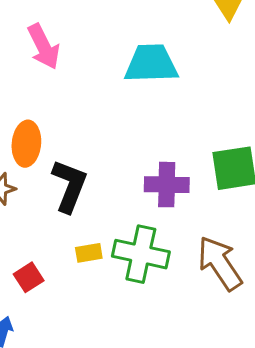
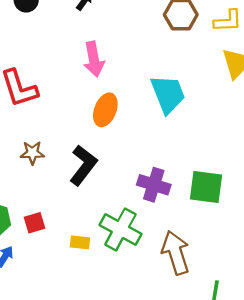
cyan trapezoid: (151, 64) -> (168, 94), turned 54
orange ellipse: (26, 144) -> (105, 110), moved
yellow rectangle: (89, 253) -> (80, 242), moved

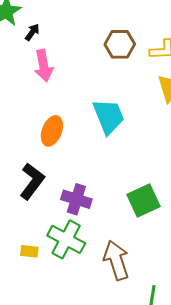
pink arrow: (94, 59) -> (44, 66), moved
purple cross: (154, 185) -> (76, 199), moved
green square: (206, 187) -> (144, 201), turned -32

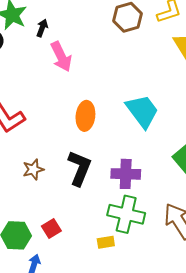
cyan trapezoid: (109, 116) -> (142, 111), moved
yellow rectangle: (29, 251) -> (106, 242), moved

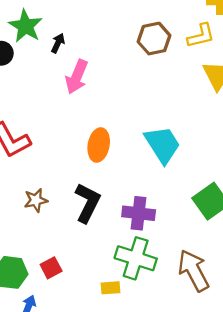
pink arrow: (61, 57) -> (77, 77), turned 44

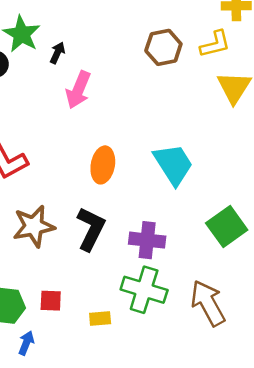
brown star: (36, 200) -> (34, 226), size x1.6
red square: (51, 268) -> (51, 301), turned 30
yellow rectangle: (111, 288) -> (100, 318), moved

